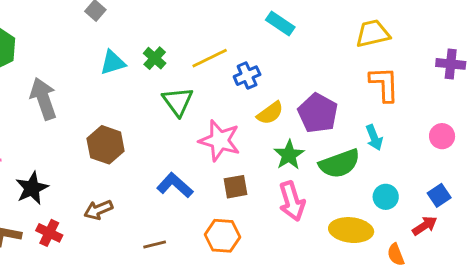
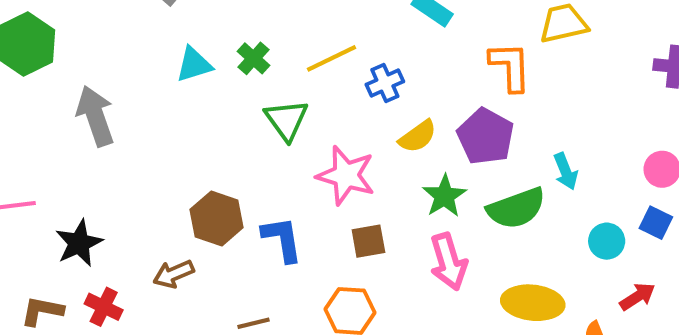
orange L-shape: (384, 84) -> (510, 67), moved
brown hexagon: (106, 145) -> (217, 219), moved
blue L-shape: (175, 185) -> (282, 239), turned 39
blue square: (439, 195) -> (656, 223), moved, turned -30
cyan circle: (386, 197) -> (607, 241), moved

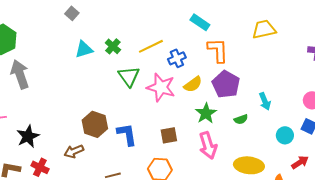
orange L-shape: (510, 67) -> (218, 50), moved
gray arrow: (95, 116) -> (20, 74), moved
pink star: (346, 175) -> (161, 87), moved
green semicircle: (516, 208) -> (241, 119), size x0.5

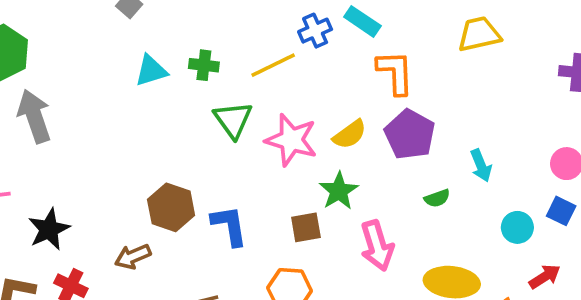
green cross: (113, 46) -> (204, 65), turned -35
blue cross: (177, 58) -> (315, 31), moved
green star: (206, 113) -> (339, 191), moved

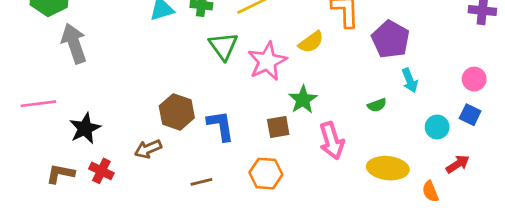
yellow semicircle: (350, 134) -> (311, 42), moved
purple pentagon: (410, 134) -> (391, 39), moved
pink star: (291, 140) -> (267, 61), turned 30

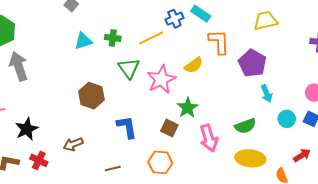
green semicircle: (377, 105) -> (245, 126), moved, size x1.5
brown hexagon: (177, 112) -> (91, 96), moved
brown square: (278, 127) -> (169, 128), turned 36
cyan circle: (437, 127) -> (287, 119), moved

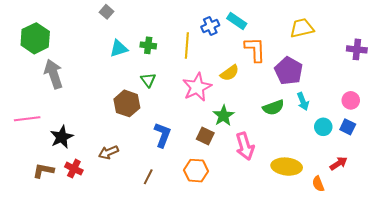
yellow line: (151, 38) -> (187, 45), turned -60
green triangle: (129, 68) -> (148, 80), moved, size x0.7
green semicircle: (245, 126) -> (273, 108), moved
blue L-shape: (127, 127) -> (162, 135), turned 30
brown line: (113, 168) -> (148, 177), turned -49

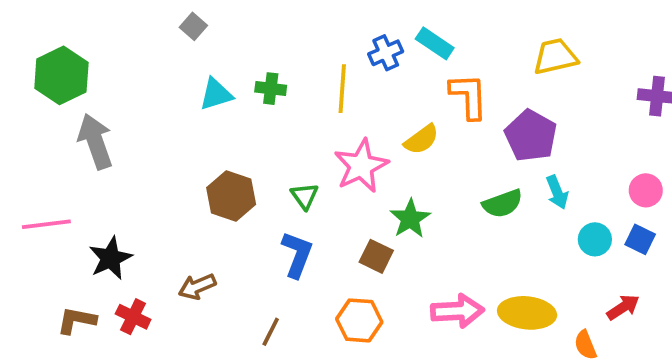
green triangle: (148, 80) -> (305, 196), moved
pink arrow: (245, 146) -> (457, 311), moved, turned -76

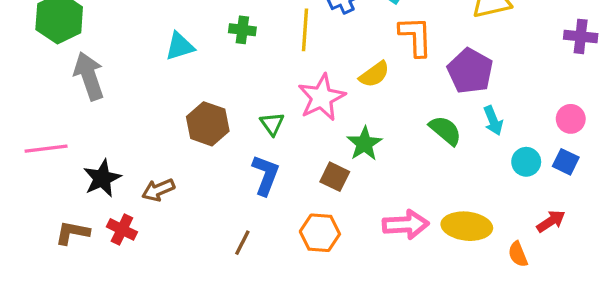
cyan triangle: (216, 94) -> (180, 46), moved
green semicircle: (503, 204) -> (445, 130), turned -120
brown arrow: (197, 286) -> (158, 190), moved

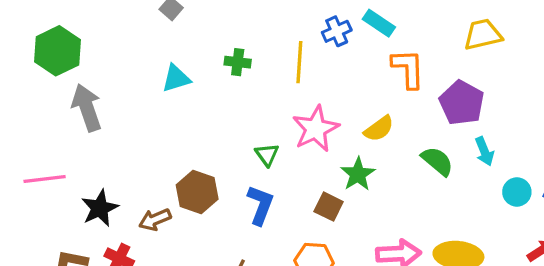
yellow semicircle: (374, 74) -> (379, 129), moved
brown hexagon: (208, 124) -> (197, 192), moved

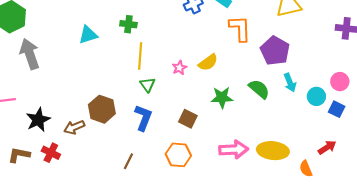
yellow line: (299, 62) -> (140, 56), moved
pink star: (316, 129) -> (179, 68), size x0.5
yellow semicircle: (379, 129) -> (208, 62), moved
green star: (358, 174) -> (222, 97), moved, turned 30
cyan circle: (517, 192) -> (316, 96), moved

